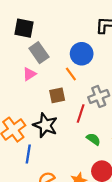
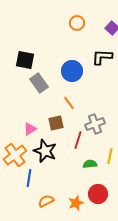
blue circle: (82, 54) -> (72, 71), moved
pink triangle: (29, 74) -> (30, 129), moved
green semicircle: (93, 139) -> (90, 164), turned -40

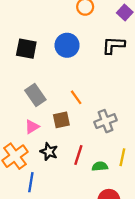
blue circle: (72, 71) -> (67, 45), moved
gray rectangle: (39, 83) -> (35, 95), moved
red line: (78, 140) -> (78, 155), moved
black star: (45, 151) -> (49, 152), size x0.7

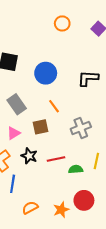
blue circle: (67, 45) -> (46, 73), moved
black L-shape: (113, 45) -> (88, 78), moved
red line: (78, 155) -> (56, 159), turned 60

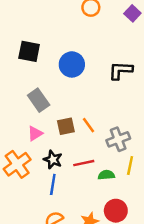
orange line: (54, 106) -> (88, 125), moved
gray cross: (81, 128) -> (118, 139), moved
blue line: (13, 184) -> (53, 184), moved

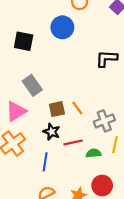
blue circle: (72, 64) -> (62, 27), moved
pink triangle: (35, 133) -> (16, 111), moved, size x1.5
black star: (53, 160) -> (52, 132), moved

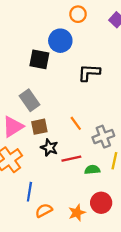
black square: (24, 41) -> (39, 59), moved
black L-shape: (106, 59) -> (89, 73), moved
brown square: (57, 109) -> (39, 127), moved
blue line: (45, 162) -> (29, 192), moved

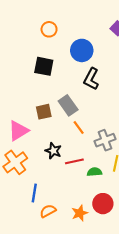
orange circle: (78, 14) -> (49, 29), moved
blue circle: (60, 41) -> (82, 50), moved
black L-shape: (89, 73) -> (91, 79), turned -65
gray rectangle: (29, 100) -> (68, 105), moved
brown square: (39, 127) -> (44, 112), moved

